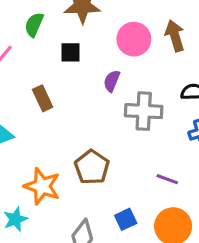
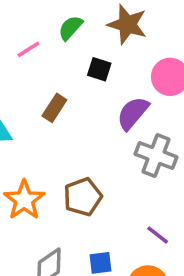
purple semicircle: (112, 81) -> (133, 113), size x1.5
brown rectangle: (43, 98) -> (54, 108), turned 40

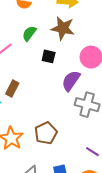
brown rectangle: (54, 108) -> (12, 88), moved

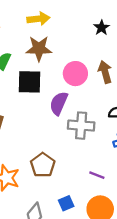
black square: (49, 56) -> (29, 82), size x1.6

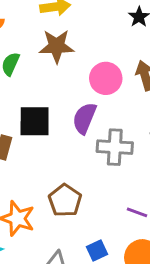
black square: (29, 82) -> (35, 121), moved

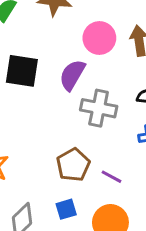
brown pentagon: (65, 201) -> (73, 165), moved

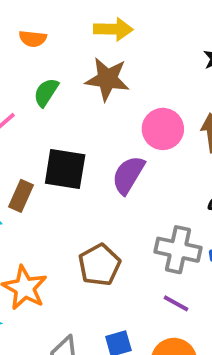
gray cross: (99, 108) -> (178, 250), moved
brown pentagon: (73, 165) -> (99, 265), moved

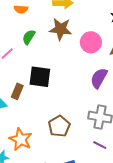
pink circle: (163, 129) -> (91, 42), moved
purple semicircle: (128, 175) -> (99, 78), moved

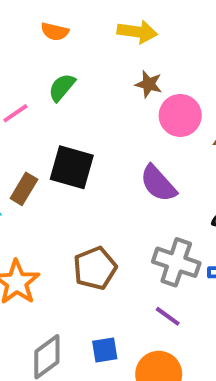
brown star: (60, 29) -> (149, 84), moved, size x0.6
purple semicircle: (99, 78) -> (158, 184), moved, turned -80

